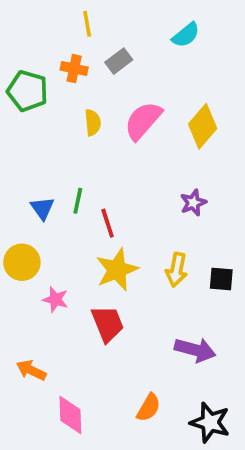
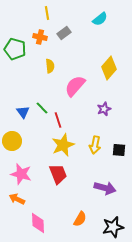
pink semicircle: (143, 121) -> (75, 86), moved
green line: (78, 201) -> (42, 108), turned -56
pink star: (55, 300) -> (21, 174), moved, size x1.5
black star: (210, 422) -> (113, 227), turned -30

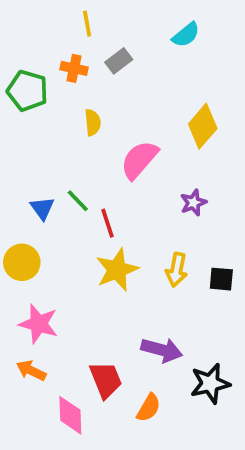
red trapezoid: (58, 174) -> (106, 380), moved
purple arrow: (105, 188) -> (162, 350), moved
black star: (113, 227) -> (210, 383), moved

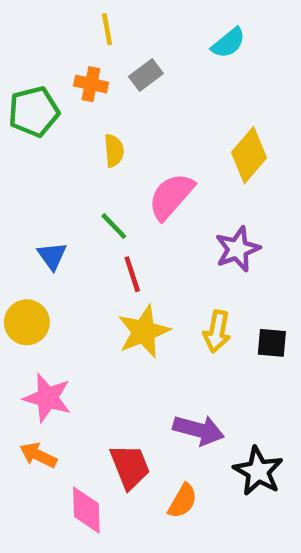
green pentagon: (27, 91) -> (34, 112), turned -30
green line: (78, 201) -> (114, 226), moved
purple star: (193, 203) -> (238, 249), size x1.4
black star: (210, 383) -> (258, 471), turned -30

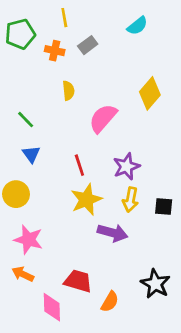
green pentagon: (34, 112) -> (20, 34), moved
green line: (114, 226) -> (26, 120), moved
purple star: (238, 249) -> (126, 166), moved
purple arrow: (199, 430) -> (113, 233), moved
red trapezoid: (130, 467) -> (78, 281), turned -52

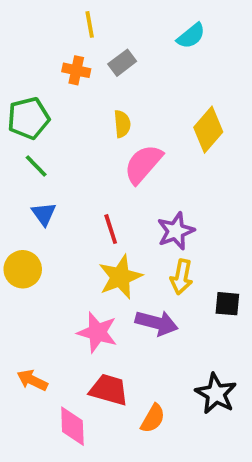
green pentagon: (20, 34) -> (28, 118), moved
yellow semicircle: (68, 91) -> (122, 124), moved
black square: (164, 207) -> (227, 304), moved
pink star: (28, 240) -> (97, 332), moved

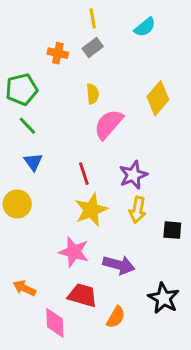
yellow line: (90, 24) -> (93, 18), moved
purple arrow: (157, 323) -> (119, 265), moved

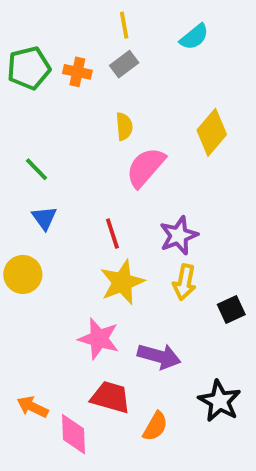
green pentagon: (22, 89) -> (29, 68), moved
black square: (172, 230) -> (231, 310), turned -30
orange arrow: (24, 288) -> (33, 407), moved

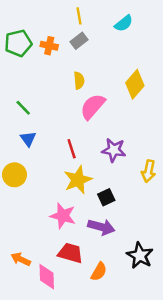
purple star: (179, 236) -> (114, 150), turned 30
yellow arrow: (184, 282) -> (149, 171), moved
black square: (231, 310) -> (106, 197), moved

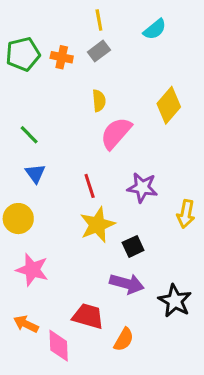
pink star: (63, 216) -> (32, 270), moved
black star: (140, 256) -> (175, 301), moved

